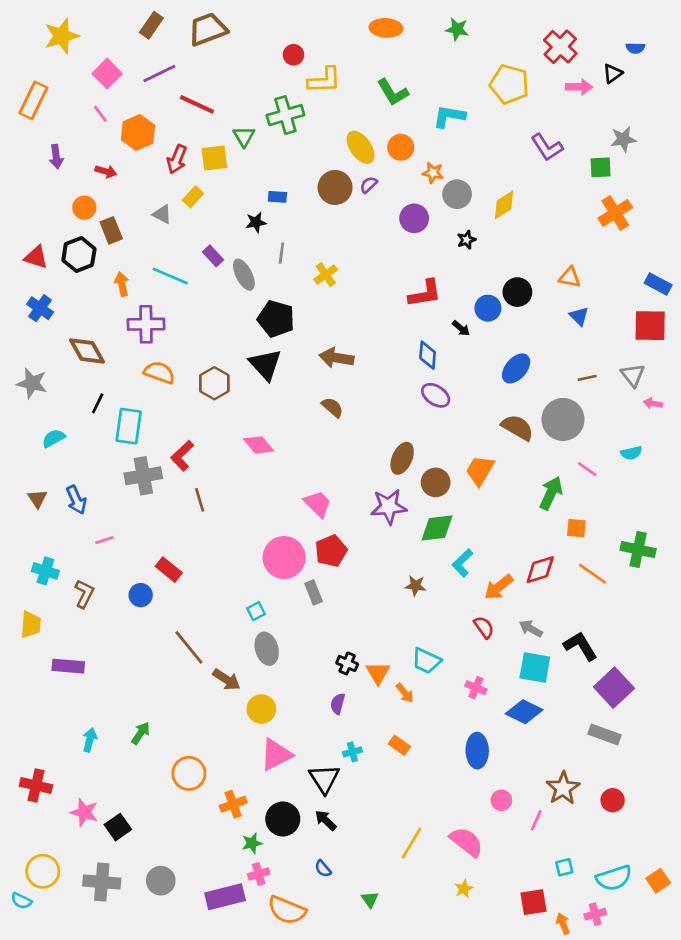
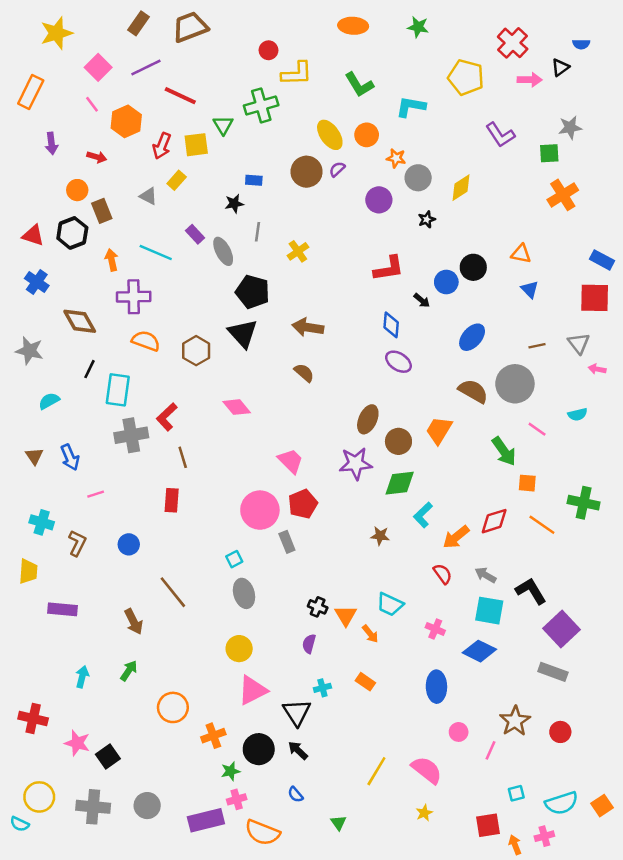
green arrow: (551, 493) -> (504, 451), turned 120
red rectangle: (169, 570) -> (172, 500), moved, turned 55
brown arrow: (226, 680) -> (134, 622), moved, turned 30

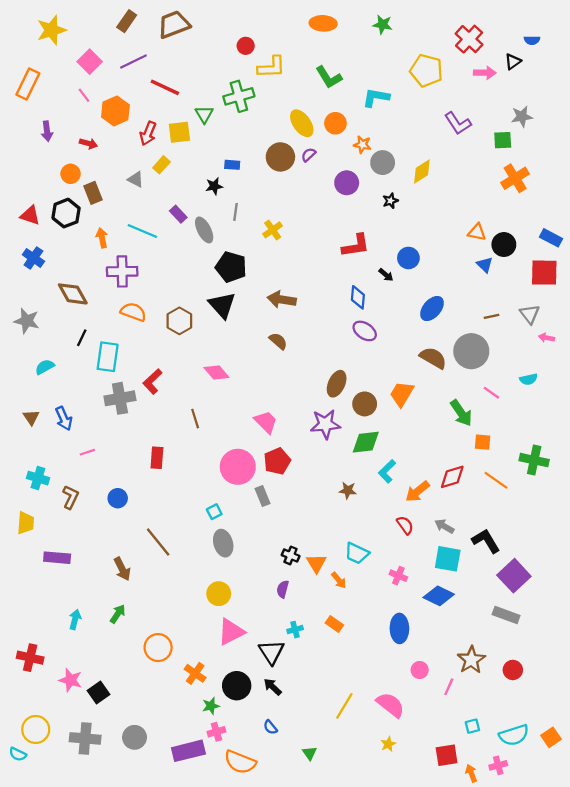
black circle: (473, 267) -> (504, 245), moved
brown line: (183, 457) -> (195, 419), moved
orange cross: (213, 736) -> (195, 673), turned -35

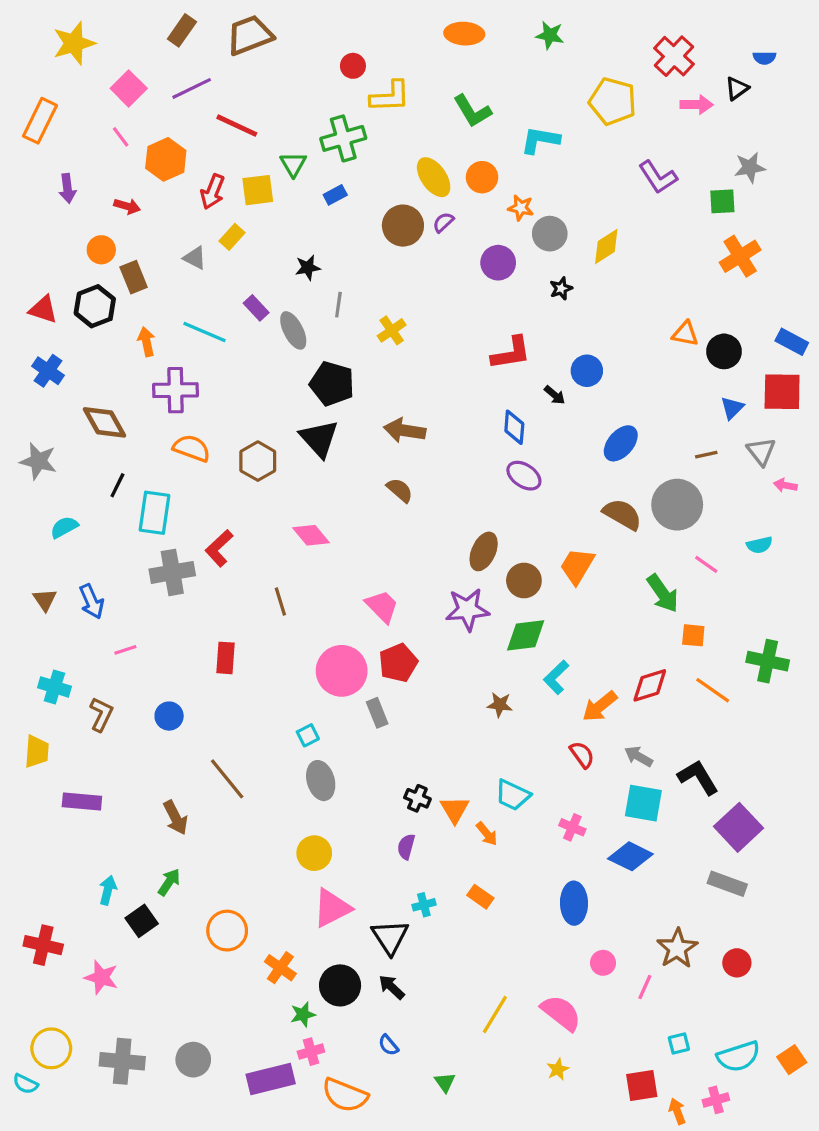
blue rectangle: (232, 165) -> (335, 195), moved, turned -32
blue triangle: (485, 265) -> (732, 408), moved, turned 30
black square: (99, 692) -> (142, 921), moved

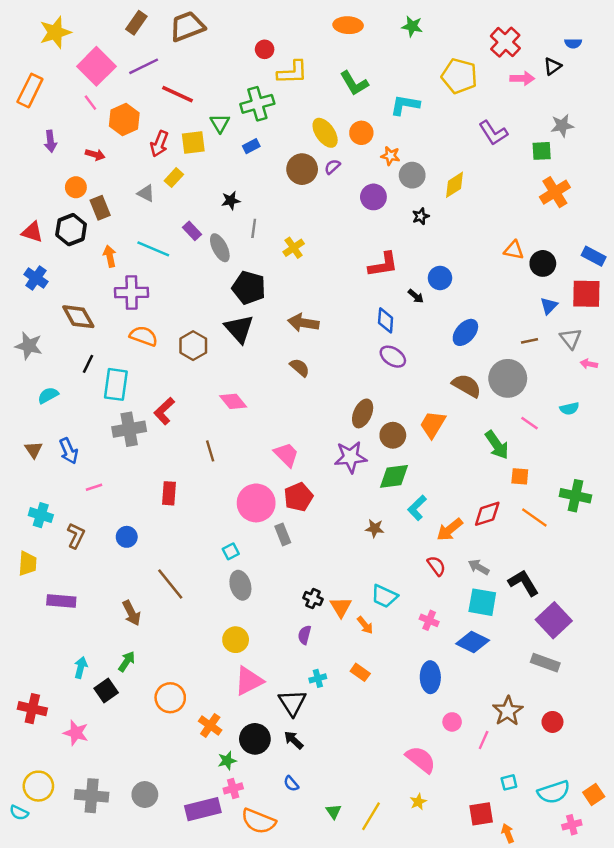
pink square: (129, 88) -> (96, 66), size x1.4
yellow line: (495, 1014) -> (371, 816), moved
pink cross: (716, 1100) -> (572, 825), moved

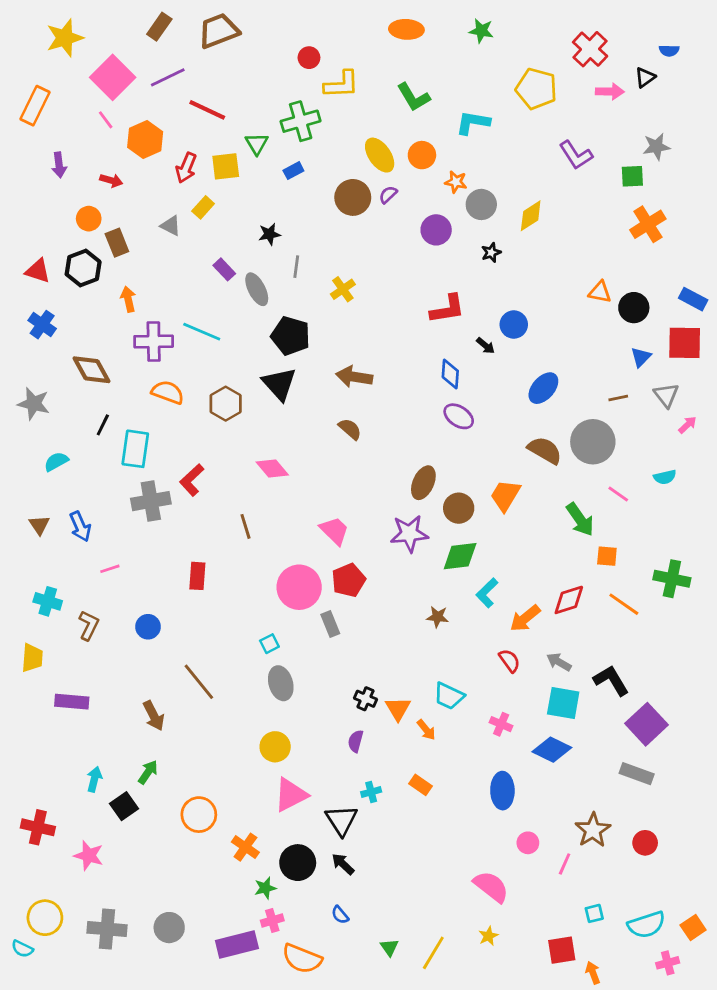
cyan line: (153, 249) -> (202, 332), moved
pink arrow: (589, 364) -> (687, 425), turned 126

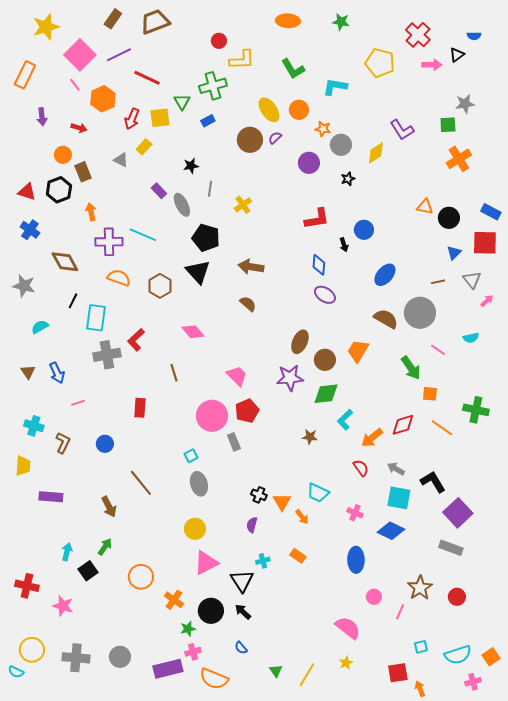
purple L-shape: (576, 155) -> (402, 130), moved
black arrow: (486, 346) -> (344, 245), turned 32

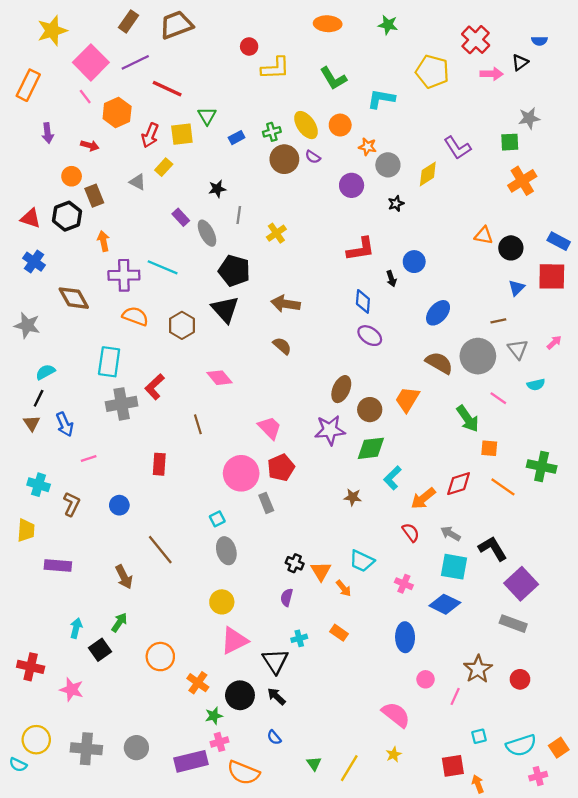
green cross: (213, 86) -> (272, 132), moved, size x0.6
purple semicircle: (275, 138) -> (313, 157), turned -104
gray triangle: (472, 280) -> (518, 349), moved
black line: (73, 301) -> (39, 398), moved

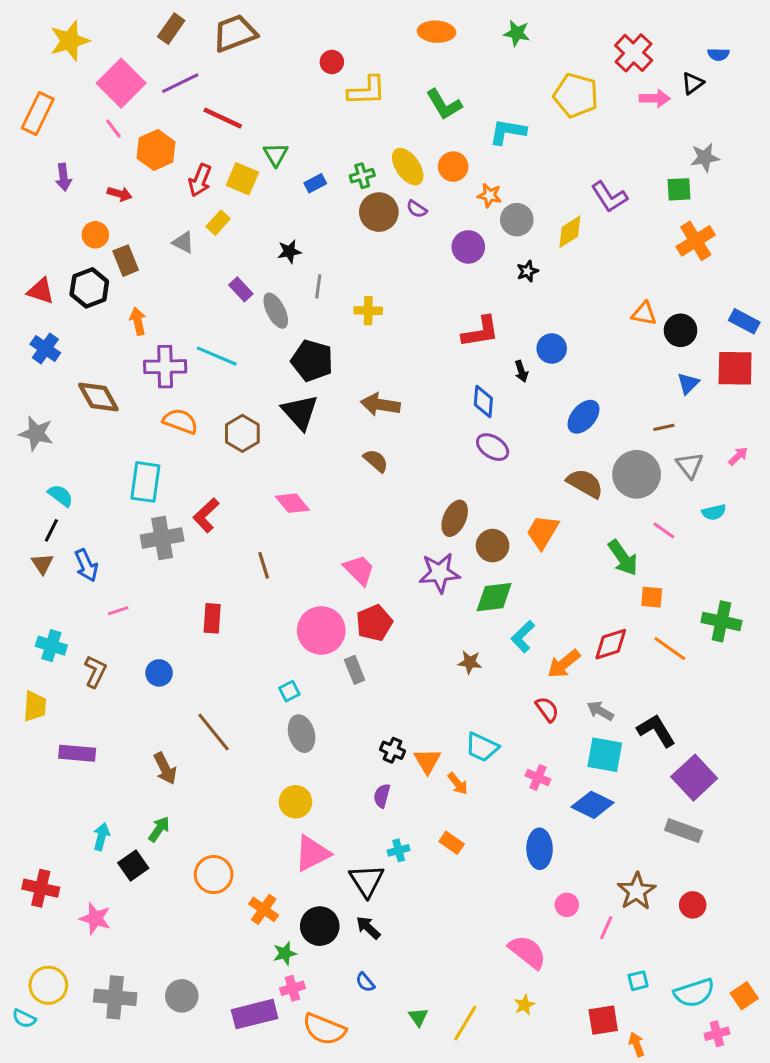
yellow square: (182, 134) -> (242, 179), turned 30
yellow cross: (276, 233) -> (368, 311), turned 36
cyan semicircle: (45, 372) -> (60, 496), turned 66

